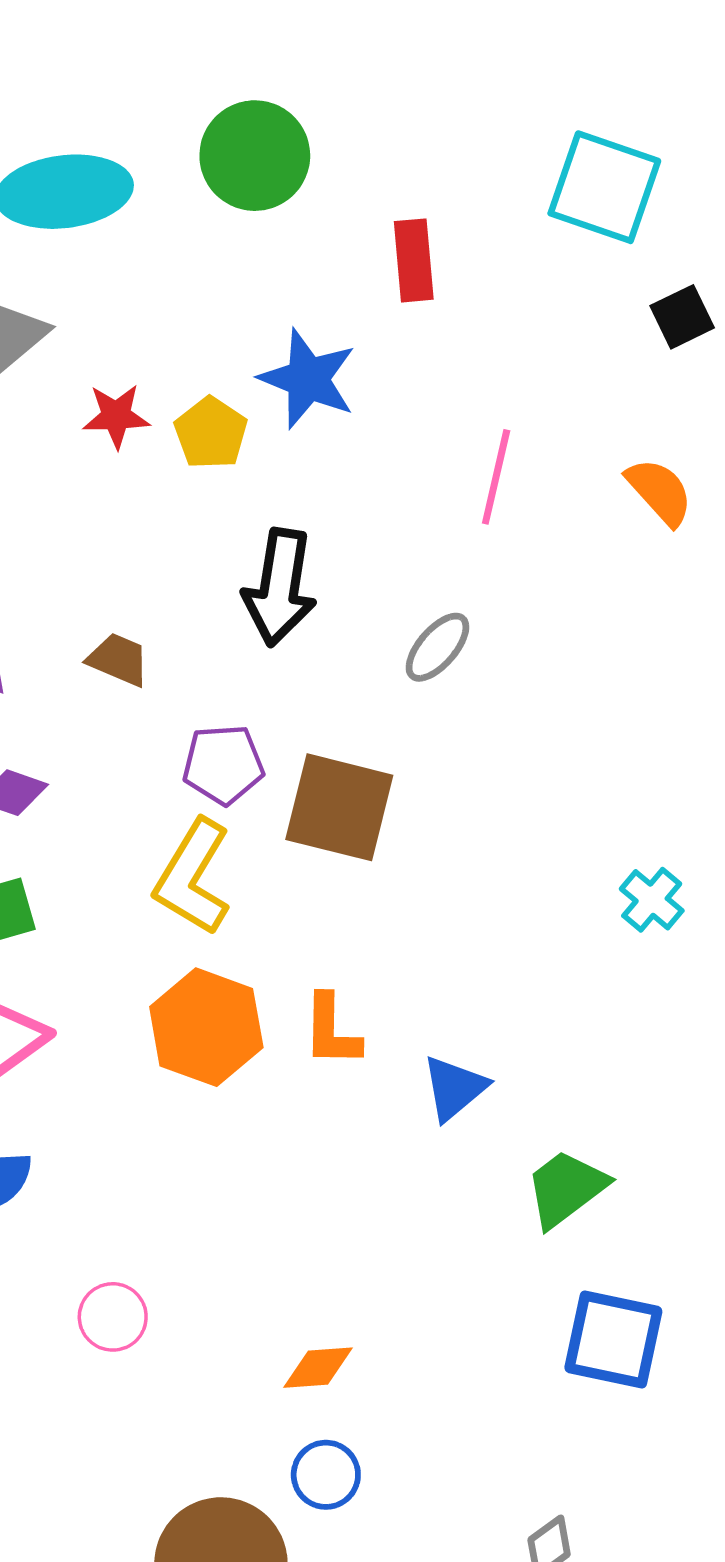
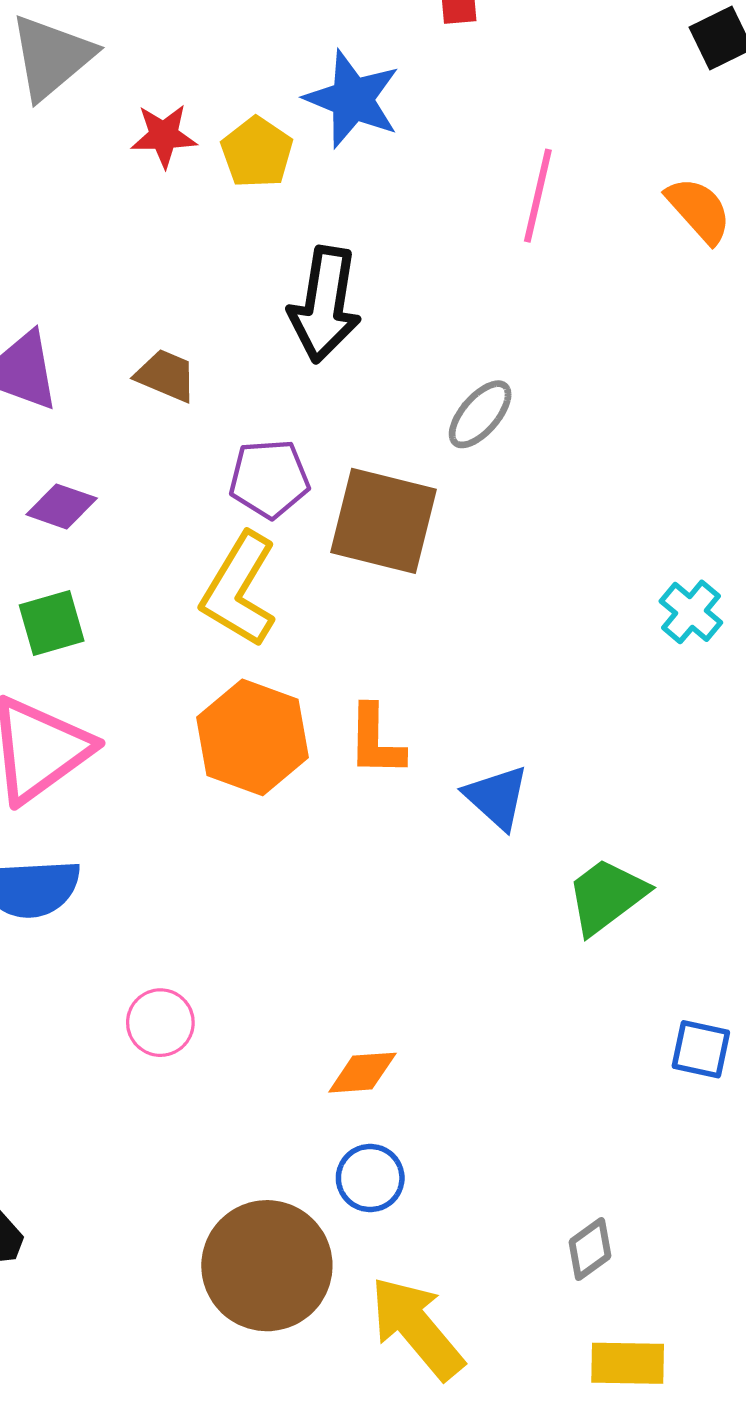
gray ellipse: (437, 647) -> (480, 414), moved
blue triangle: (454, 1088) -> (497, 797), turned -38
blue square: (613, 1339) -> (701, 1049), moved, size x0.6

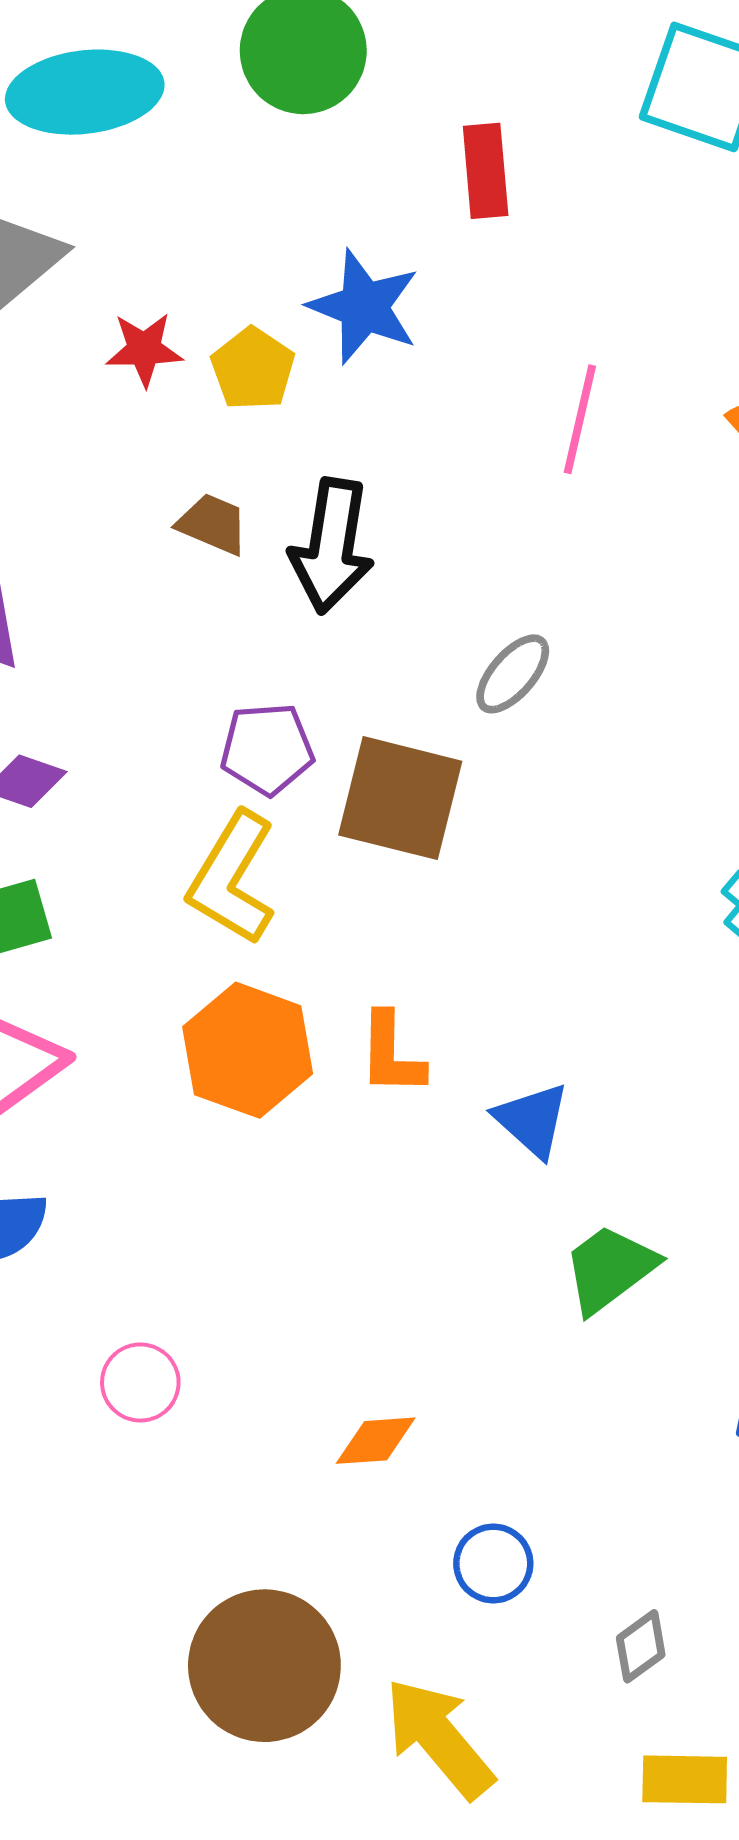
brown trapezoid: (166, 375) -> (213, 524), moved
green trapezoid: (607, 896) -> (610, 1269), moved
blue circle: (370, 1178) -> (493, 1564), moved

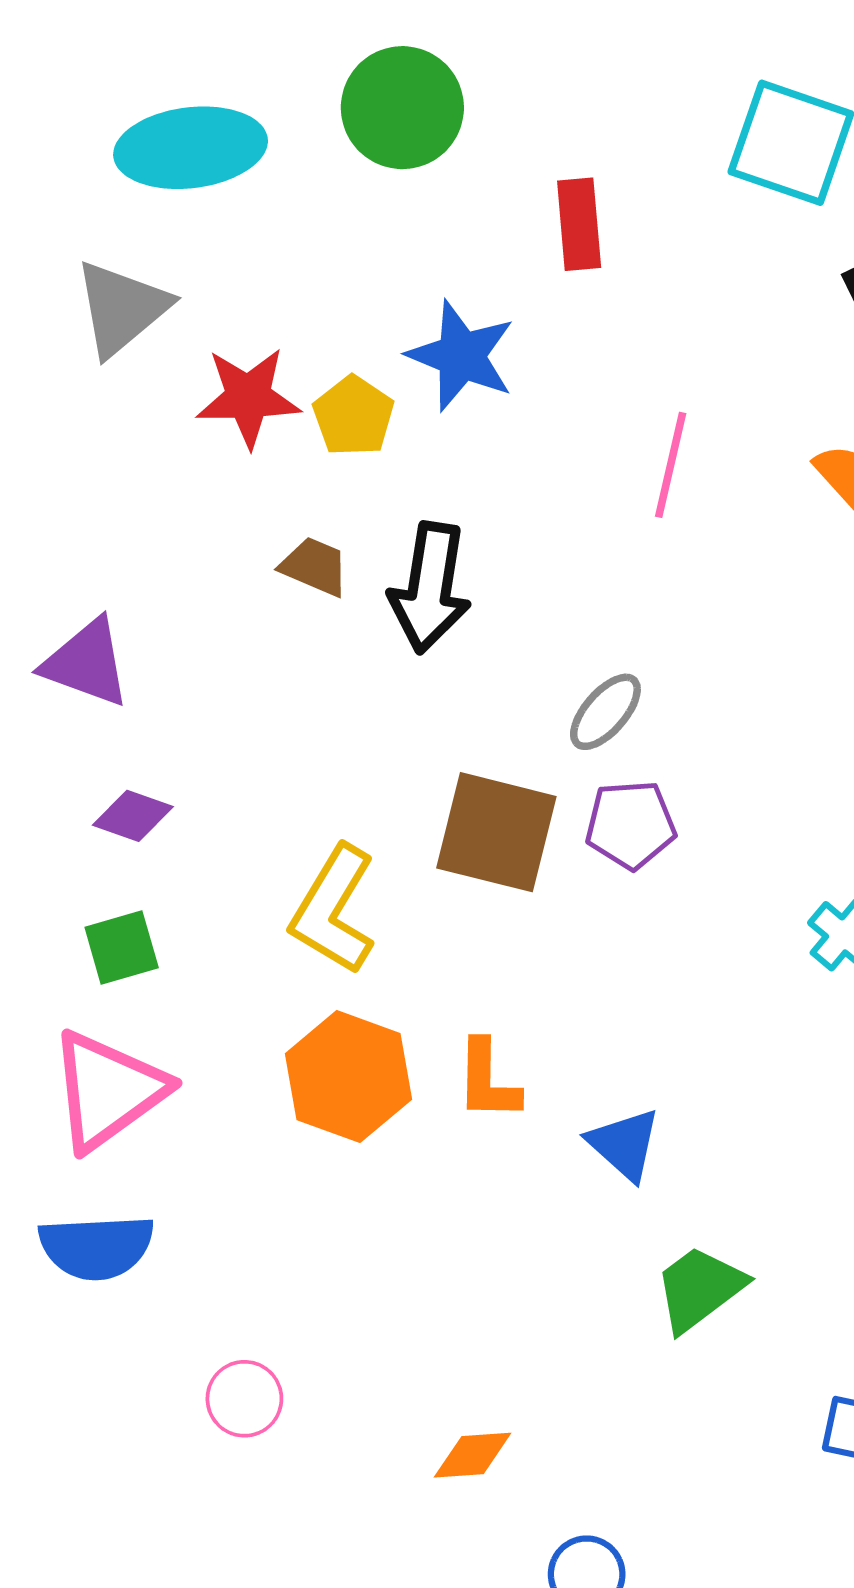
red star: (144, 349) -> (248, 397), size x1.4
purple pentagon: (267, 749) -> (631, 825), moved

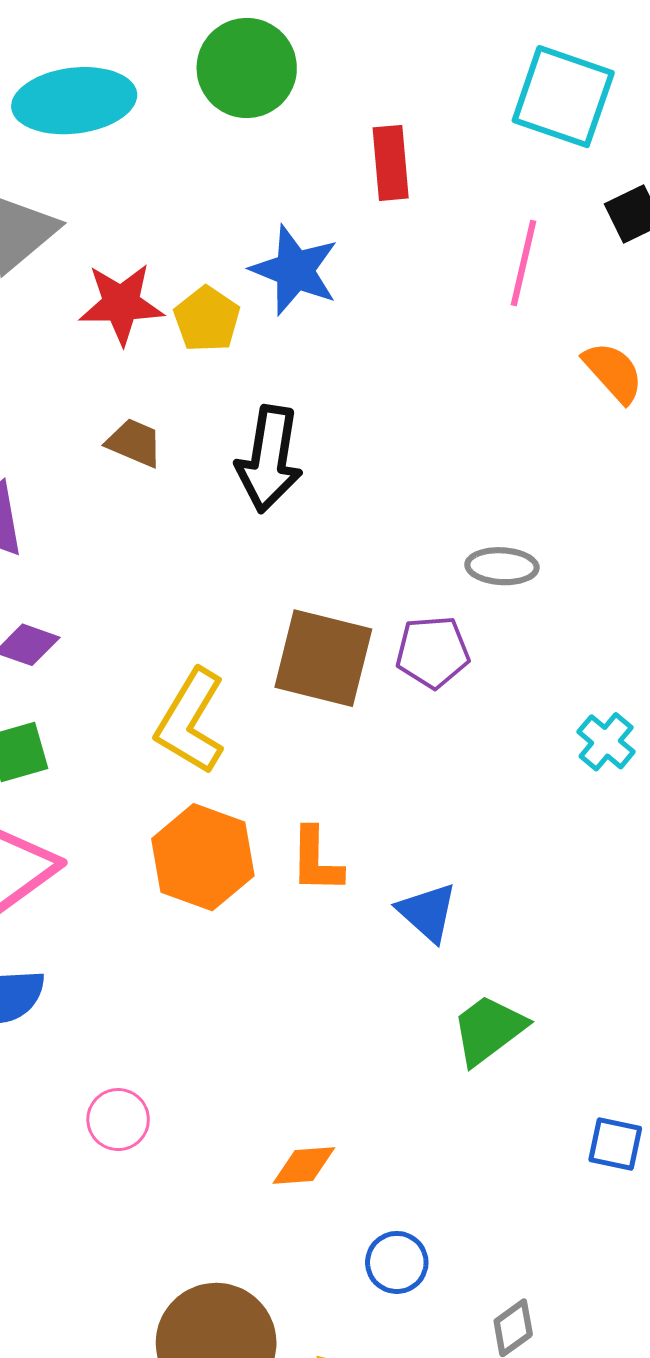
pink line: (671, 465) -> (523, 263), moved
brown trapezoid: (315, 566) -> (134, 443), moved
gray ellipse: (605, 712) -> (502, 566), moved, turned 52

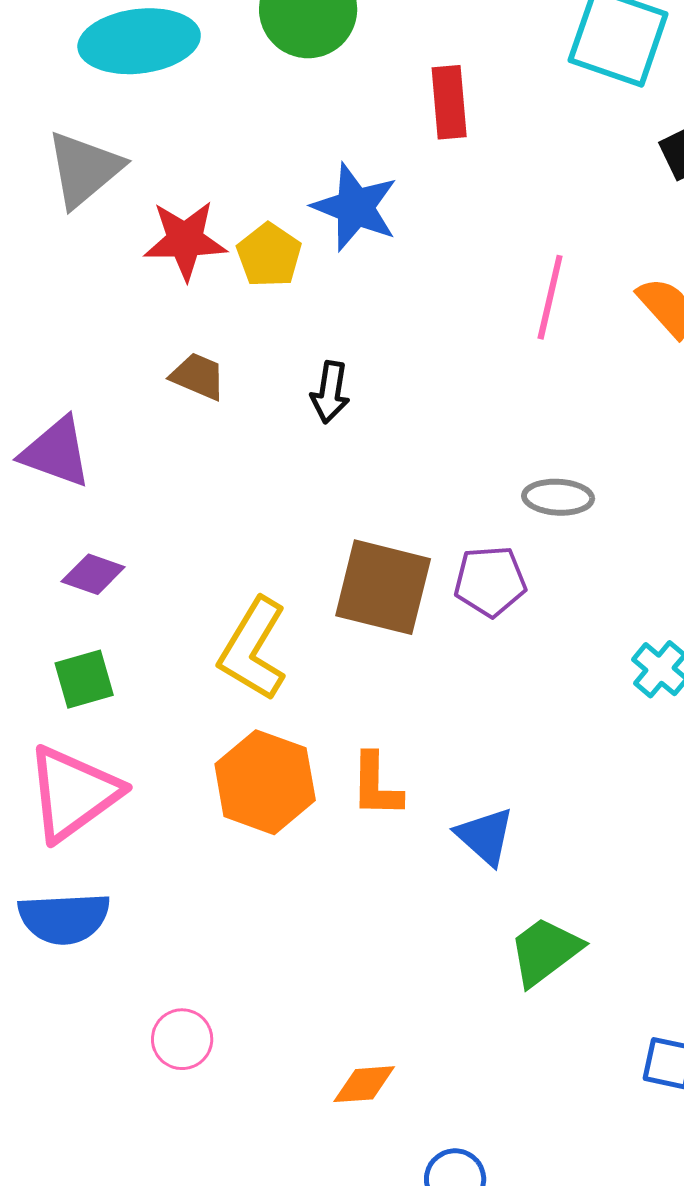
pink line: (523, 263) -> (550, 297), moved
black arrow: (269, 459) -> (330, 392), size x0.6

